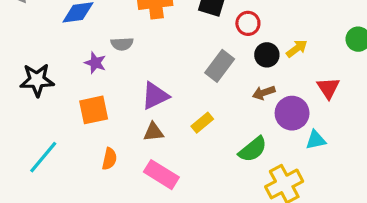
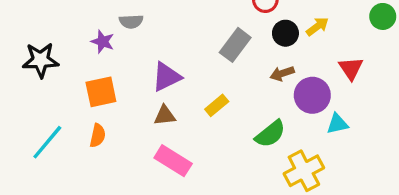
orange semicircle: (109, 159) -> (98, 136), moved

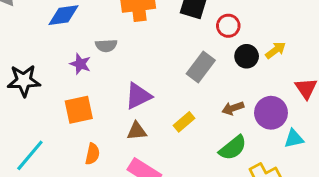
brown arrow: (282, 73) -> (233, 108), moved
orange semicircle: (98, 136) -> (92, 154), moved

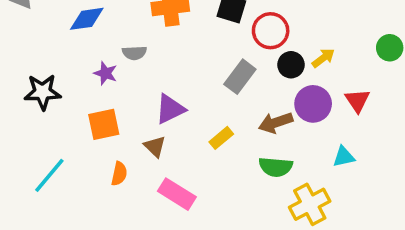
red circle: (228, 26) -> (271, 31), size x1.4
brown arrow: (233, 108) -> (276, 123), size x1.4
purple circle: (271, 113) -> (313, 104), moved
brown triangle: (137, 131) -> (155, 146), moved, turned 50
green semicircle: (233, 148) -> (276, 167), turned 44

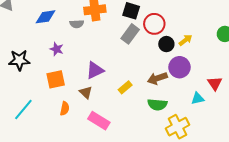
gray semicircle: (134, 53) -> (77, 24), moved
gray rectangle: (240, 77) -> (130, 34), moved
red triangle: (357, 101) -> (215, 83), moved

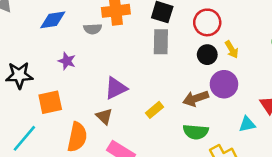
red circle: (154, 24) -> (207, 22), moved
gray rectangle: (130, 34) -> (161, 42), turned -36
yellow arrow: (186, 40) -> (232, 49), turned 96
orange square: (56, 79) -> (50, 102), moved
orange semicircle: (65, 109) -> (77, 137), size x1.6

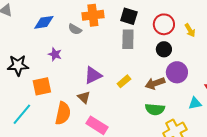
gray semicircle: (93, 29) -> (75, 29), turned 32
yellow arrow: (232, 49) -> (190, 30), moved
yellow rectangle: (154, 110) -> (124, 81), moved

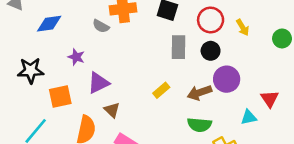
blue diamond: (44, 22) -> (49, 24), moved
gray rectangle: (128, 39) -> (179, 47), moved
purple triangle: (93, 75) -> (98, 83), moved

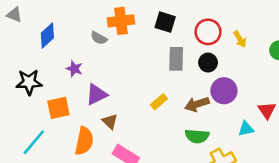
blue diamond: (49, 24) -> (47, 36), turned -35

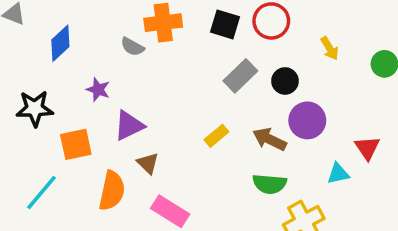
red circle: (208, 32) -> (271, 21), moved
gray rectangle: (176, 59) -> (240, 76), turned 45
brown arrow: (197, 104) -> (270, 139), turned 45

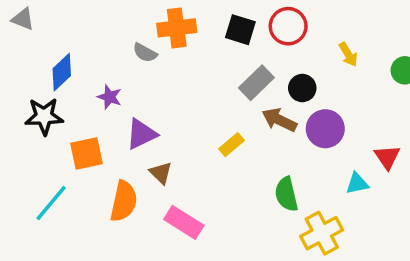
blue diamond: (60, 43) -> (62, 72), moved
brown arrow: (270, 139) -> (279, 120), moved
green semicircle: (270, 184) -> (286, 194), turned 72

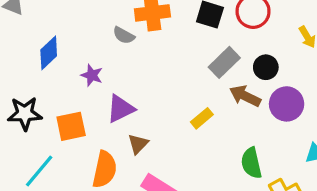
black star: (44, 116) -> (25, 114), moved
brown triangle: (161, 173) -> (138, 144), turned 30

